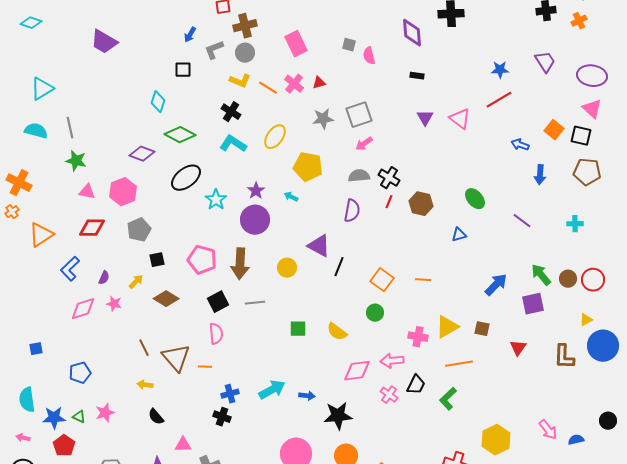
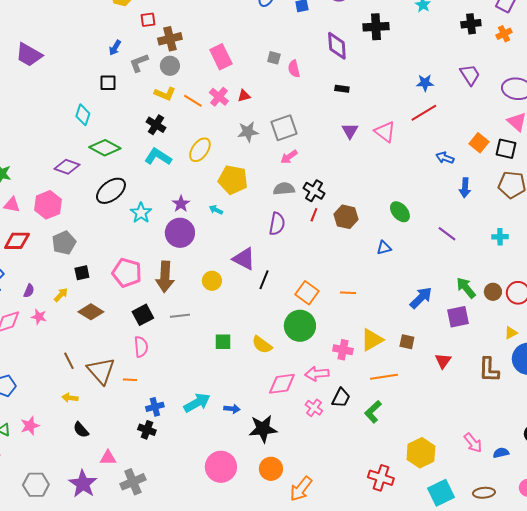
green circle: (375, 313) -> (300, 326), size x1.8

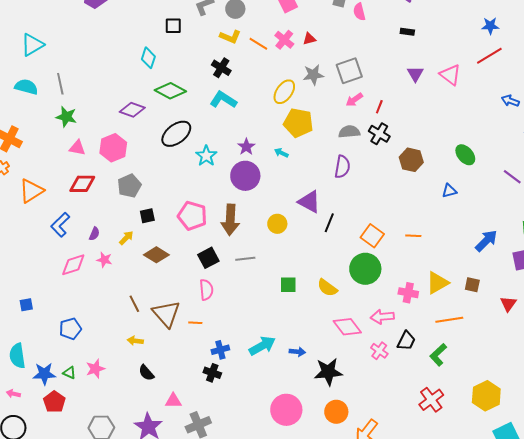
yellow ellipse: (200, 150) -> (284, 92), moved
red line: (314, 215) -> (379, 107), moved
pink diamond: (282, 384) -> (347, 327), turned 60
red cross: (381, 478) -> (431, 400), moved, turned 35

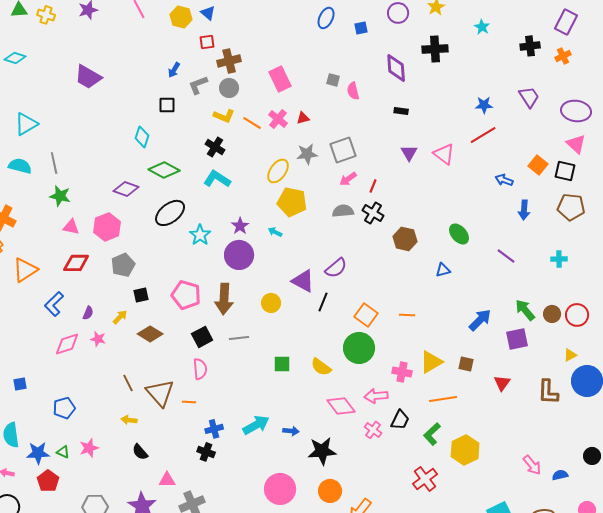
purple semicircle: (342, 167) -> (336, 268), moved, turned 40
yellow hexagon: (486, 396) -> (465, 450), moved

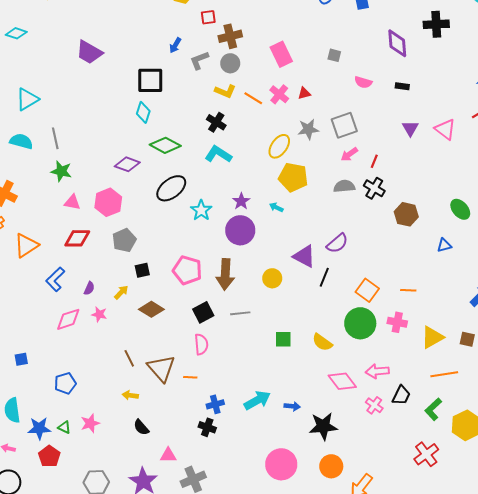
pink semicircle: (353, 91) -> (363, 82), moved, turned -60
black square: (167, 105) -> (150, 80), moved, size x1.6
pink cross: (402, 372) -> (397, 322), moved

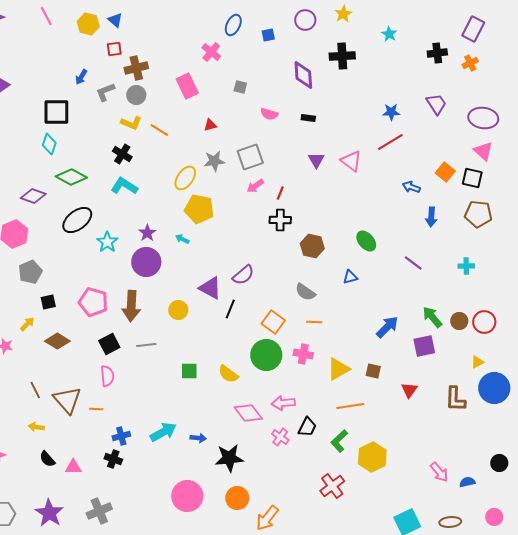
pink cross: (279, 94) -> (211, 52), moved
gray semicircle: (344, 186) -> (305, 292), moved, turned -140
black cross: (374, 188) -> (280, 220), turned -30
pink triangle: (168, 455) -> (73, 467), moved

